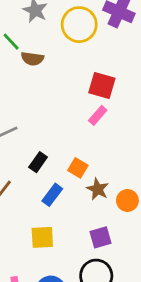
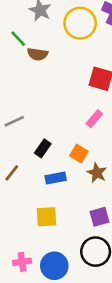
pink rectangle: (98, 115) -> (94, 119), moved
blue rectangle: (52, 195) -> (56, 178), turned 42

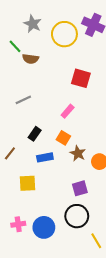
pink rectangle: (94, 119) -> (68, 111), moved
gray line: (14, 121) -> (23, 100), moved
yellow square: (47, 217) -> (27, 183), moved

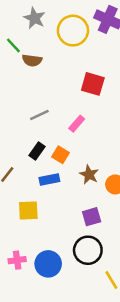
gray line: (23, 100) -> (39, 115), moved
orange square: (63, 138) -> (61, 155), moved

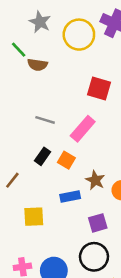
gray line: (39, 115) -> (45, 120), turned 42
pink rectangle: (77, 124) -> (83, 129), size x1.5
blue rectangle: (49, 179) -> (70, 197), moved

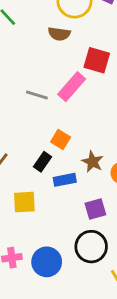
brown semicircle: (37, 65) -> (59, 34), moved
pink rectangle: (83, 129) -> (72, 87), moved
black rectangle: (43, 156) -> (42, 162), moved

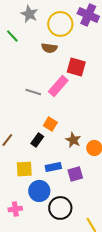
blue rectangle: (65, 180) -> (53, 167), moved
black circle: (91, 247) -> (60, 208), moved
blue circle: (47, 262) -> (39, 191), moved

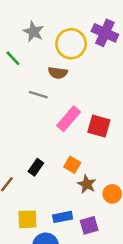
red square: (76, 67) -> (99, 126), moved
gray line: (33, 92) -> (38, 95), moved
orange square: (50, 124) -> (72, 165), moved
black rectangle: (37, 140) -> (36, 167), moved

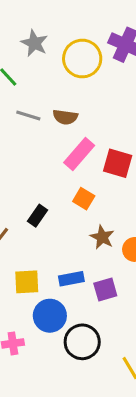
brown semicircle: (58, 73) -> (65, 117), moved
gray line: (38, 95) -> (28, 115), moved
orange square: (72, 165) -> (84, 199), moved

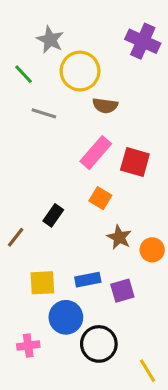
yellow circle: (82, 59) -> (80, 71), moved
brown semicircle: (65, 117) -> (105, 106), moved

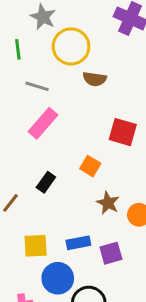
green line: (24, 74) -> (18, 49), turned 36
pink rectangle: (96, 153) -> (43, 123), moved

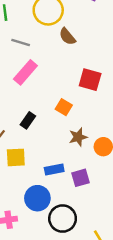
brown semicircle: (95, 79) -> (67, 37), turned 42
brown star: (108, 203) -> (78, 137), turned 30
yellow square: (36, 246) -> (16, 157), moved

